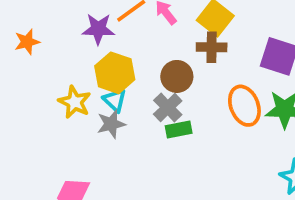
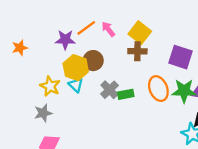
brown circle: (177, 76) -> (93, 61), moved
gray star: (111, 124) -> (43, 113), moved
green rectangle: (179, 129) -> (126, 94), moved

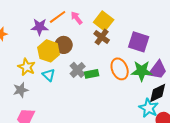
brown cross: (137, 51) -> (102, 37), turned 35
cyan triangle: (76, 85) -> (49, 75), moved

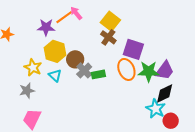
pink arrow: (77, 18) -> (76, 13), moved
purple square: (139, 42) -> (133, 49), moved
brown circle: (64, 45) -> (75, 59), moved

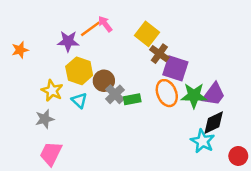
brown cross: (108, 37) -> (159, 54), moved
red circle: (171, 121) -> (238, 156), moved

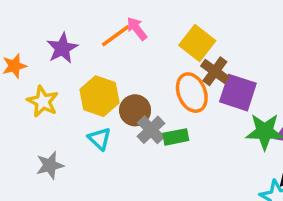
purple star: (68, 41) -> (62, 48), moved, turned -30
yellow star: (52, 91) -> (43, 101), moved
orange ellipse: (167, 93) -> (192, 93), moved

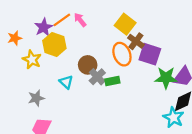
pink arrow: (137, 29) -> (80, 20), moved
orange line: (116, 36) -> (62, 20), moved
yellow hexagon: (100, 96) -> (54, 45), moved

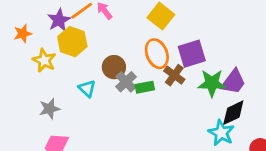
brown cross: (136, 41) -> (174, 75), moved
purple square: (150, 54) -> (192, 54), turned -35

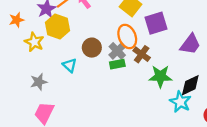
purple square: (192, 54) -> (156, 23), moved
gray cross: (126, 82) -> (117, 51), moved
purple trapezoid: (233, 82) -> (190, 44), moved
green star: (212, 83) -> (160, 76), moved

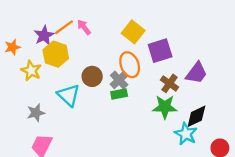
brown cross: (142, 54) -> (169, 83), moved
cyan triangle: (70, 65) -> (69, 95), size x1.5

